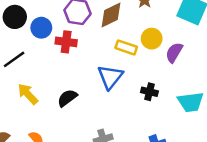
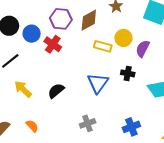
red cross: (66, 42) -> (53, 44), turned 30
blue triangle: (110, 77) -> (98, 83), moved
black cross: (149, 92) -> (128, 73), moved

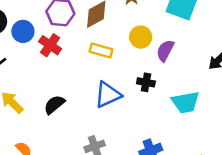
yellow rectangle: (103, 46) -> (101, 51), moved
blue triangle: (98, 83) -> (108, 95), turned 30

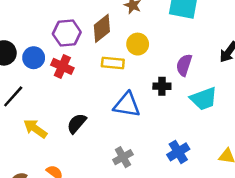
yellow circle: (141, 37) -> (138, 44), moved
purple semicircle: (165, 51) -> (184, 65), moved
blue triangle: (108, 95) -> (127, 105), turned 44

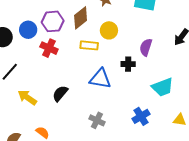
blue circle: (34, 58) -> (28, 30), moved
cyan trapezoid: (204, 99) -> (163, 87), moved
gray cross: (123, 157) -> (97, 120), turned -35

